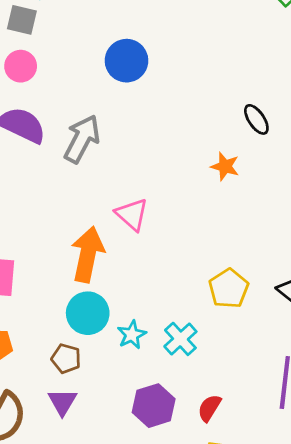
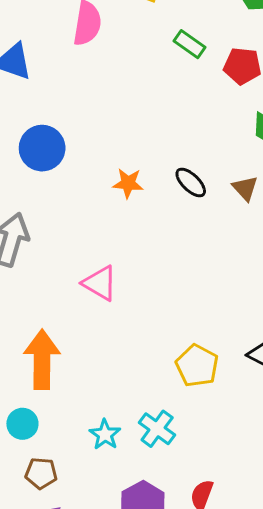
orange star: (225, 166) -> (128, 183), moved
pink triangle: (132, 214) -> (100, 283), moved
cyan circle: (88, 313) -> (22, 424), moved, size x0.7

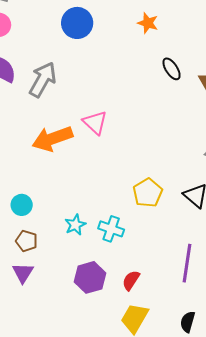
orange star: (128, 183) -> (148, 23), moved
orange arrow: (42, 359) -> (52, 139), moved, turned -123
cyan cross: (157, 429) -> (111, 229), turned -30

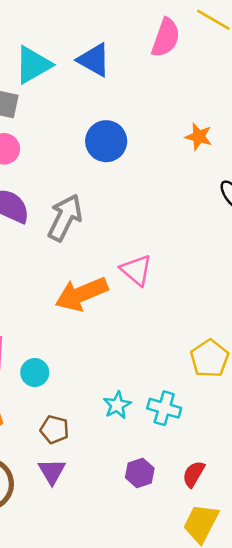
cyan circle: (22, 205) -> (35, 372), moved
purple hexagon: (90, 277) -> (140, 473), size x0.7

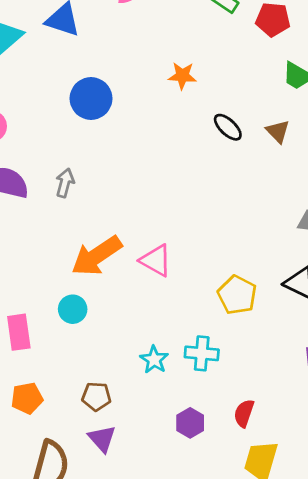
gray arrow: (65, 218) -> (65, 183), size x0.6
pink triangle: (136, 270) -> (156, 260), moved
cyan circle: (35, 372) -> (73, 309), moved

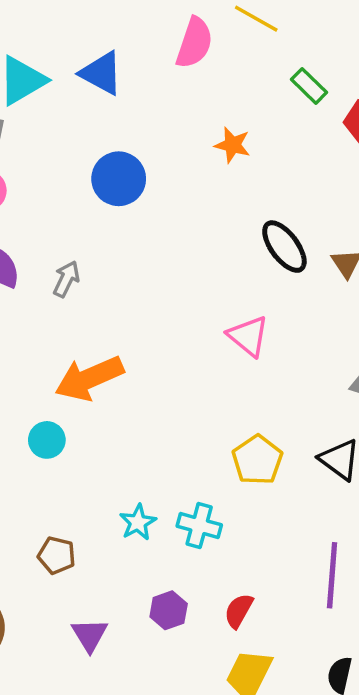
orange star: (182, 76) -> (233, 145), moved
black ellipse: (228, 127) -> (284, 247), size x1.4
pink triangle: (156, 260) -> (248, 336), moved
purple triangle: (102, 439) -> (90, 635), moved

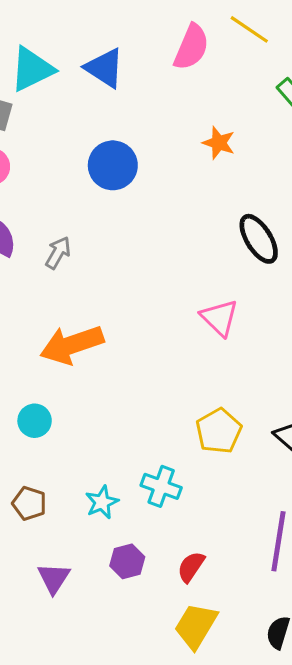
cyan circle: (47, 440) -> (35, 421), moved
cyan star: (138, 522) -> (102, 502), moved

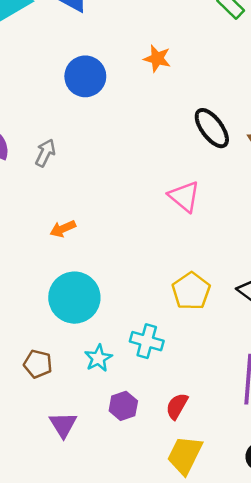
orange star: (219, 143) -> (157, 59), moved
orange arrow: (72, 345) -> (63, 229), size x0.5
cyan circle: (35, 421) -> (74, 298), moved, size x1.8

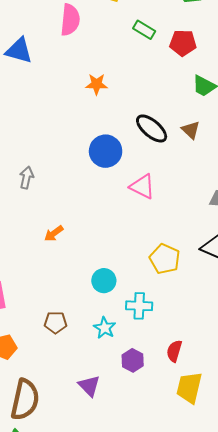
blue circle: (85, 76) -> (106, 151), moved
cyan circle: (74, 298) -> (104, 281), moved, size x0.6
brown pentagon: (38, 364) -> (55, 323), moved

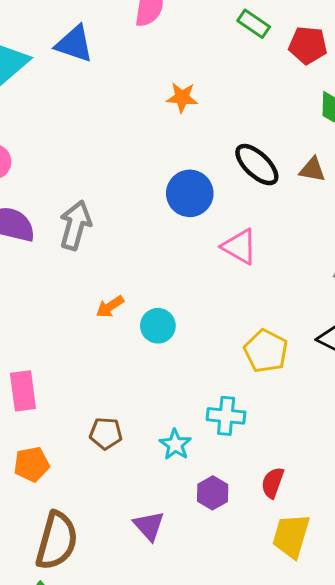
brown triangle: (191, 130) -> (312, 170), turned -36
gray arrow: (26, 178) -> (75, 225), size x1.5
cyan circle: (104, 281) -> (158, 326), moved

